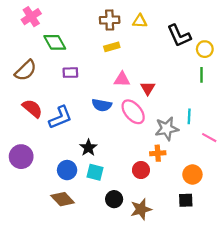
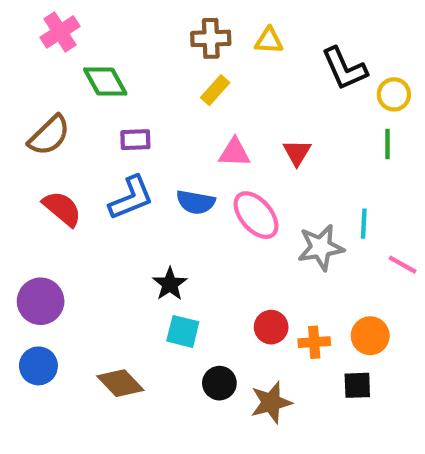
yellow rectangle: (112, 47) -> (215, 90), turned -32
red triangle: (148, 88) -> (297, 153), moved
blue L-shape: (60, 117) -> (131, 198), moved
orange cross: (158, 153) -> (314, 342), moved
blue circle: (67, 170) -> (38, 366), moved

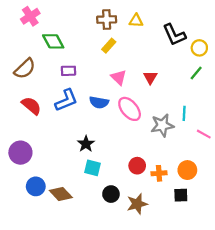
green line: (387, 144) -> (196, 73), turned 40
pink triangle: (234, 153) -> (119, 77), turned 42
blue circle: (38, 366) -> (36, 186), moved

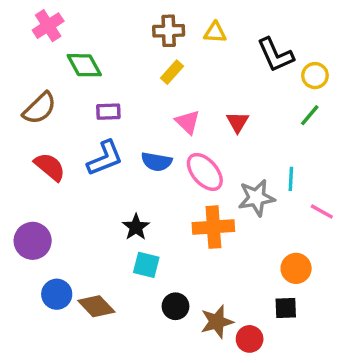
red circle: (137, 166) -> (250, 339), moved
orange cross: (159, 173) -> (213, 227), moved, size x1.6

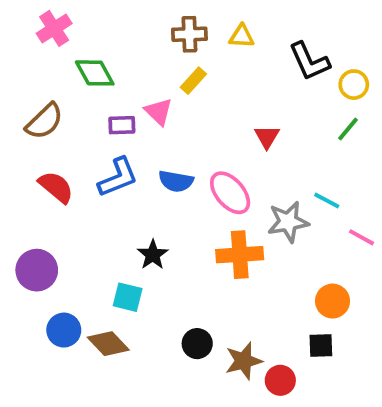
pink triangle: (188, 122) -> (159, 112), moved
cyan line: (291, 179) -> (327, 201), turned -65
cyan square: (146, 265) -> (128, 297), moved

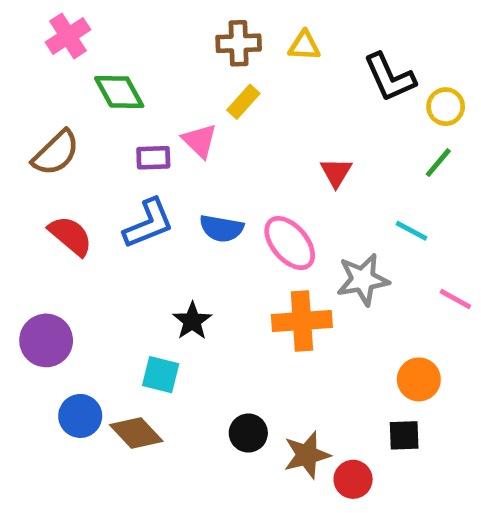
cyan line: (327, 201) -> (412, 231), moved

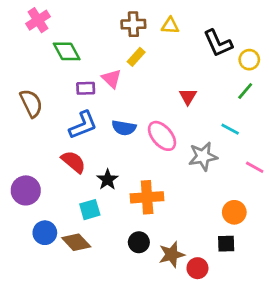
brown semicircle: (56, 153) -> (31, 103), moved, turned -72
red semicircle: (70, 236) -> (73, 162), moved
orange cross: (302, 321) -> (147, 197), moved
cyan square: (161, 375) -> (90, 210), turned -30

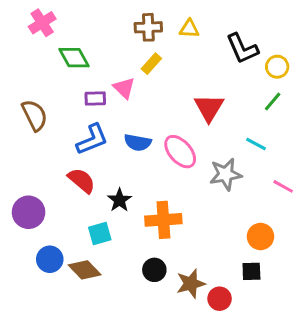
red triangle: (188, 96) -> (209, 108), size x1.5

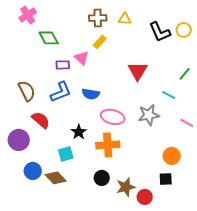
yellow circle: (277, 67) -> (184, 30), moved
green line: (273, 102) -> (185, 74), moved
brown semicircle: (35, 115) -> (27, 91), moved
pink ellipse: (180, 152) -> (113, 117), moved, turned -35
red semicircle: (82, 180) -> (41, 120), moved

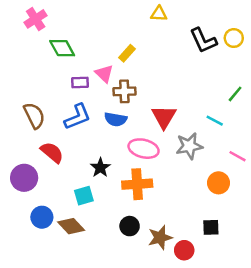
brown cross: (98, 18) -> (124, 91), moved
yellow triangle: (125, 19) -> (159, 14), moved
red triangle: (138, 71) -> (164, 117), moved
orange circle: (172, 156) -> (219, 183), moved

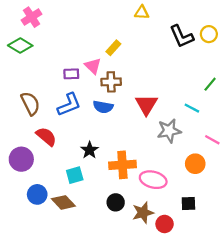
green diamond: (62, 48) -> (20, 45), moved, turned -30
pink ellipse: (144, 149) -> (153, 180), moved

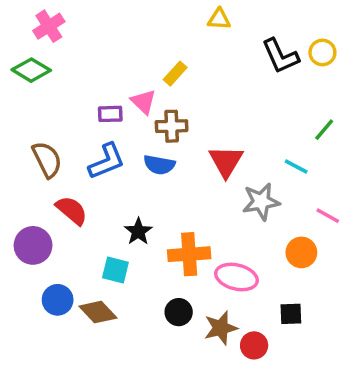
cyan square: (75, 175) -> (115, 270), turned 30

